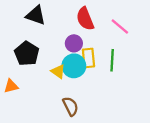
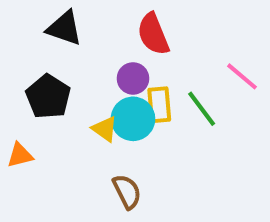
pink line: (120, 27) -> (242, 76), moved
green line: (112, 60) -> (202, 109), turned -40

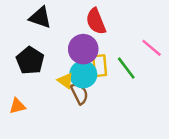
purple circle: (133, 78) -> (83, 49), size x1.5
orange triangle: (20, 155) -> (17, 106), moved
brown semicircle: (127, 192) -> (79, 93), moved

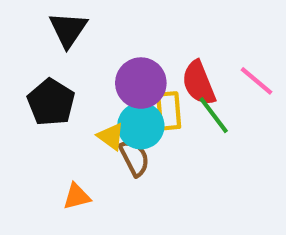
black triangle: (40, 17) -> (68, 30), turned 45
red semicircle: (96, 21) -> (199, 83), moved
orange triangle: (17, 106) -> (77, 196), moved

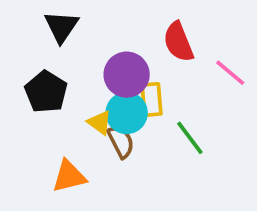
red semicircle: (199, 83) -> (178, 42), moved
green line: (214, 115) -> (190, 138), moved
orange triangle: (77, 196) -> (69, 176), size x1.4

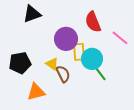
black triangle: (61, 27) -> (32, 14), turned 36
black pentagon: (46, 92) -> (20, 63), moved, turned 30
cyan circle: (127, 113) -> (92, 59), moved

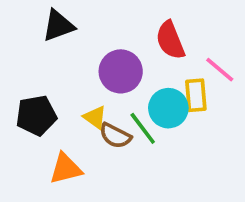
yellow rectangle: (79, 52) -> (196, 95), moved
green line: (99, 72) -> (143, 128), moved
brown semicircle: (63, 74) -> (115, 136), turned 144

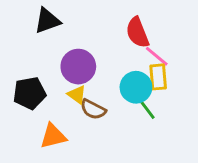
pink line: (220, 70) -> (157, 56), moved
purple circle: (121, 71) -> (78, 67), moved
green line: (143, 128) -> (145, 106), moved

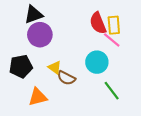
purple circle: (78, 67) -> (40, 35), moved
yellow rectangle: (158, 77) -> (114, 25), moved
green line: (145, 106) -> (112, 91), moved

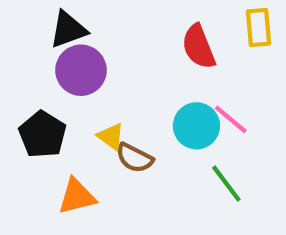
yellow rectangle: (114, 25) -> (258, 27), moved
pink line: (112, 40) -> (231, 119), moved
black pentagon: (21, 66) -> (42, 134), turned -30

